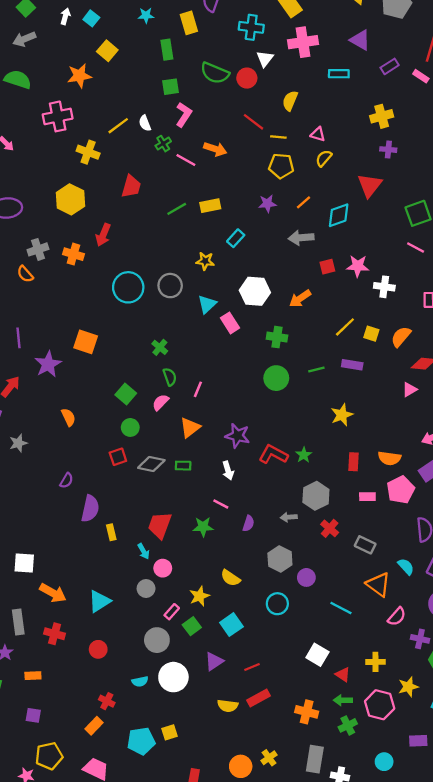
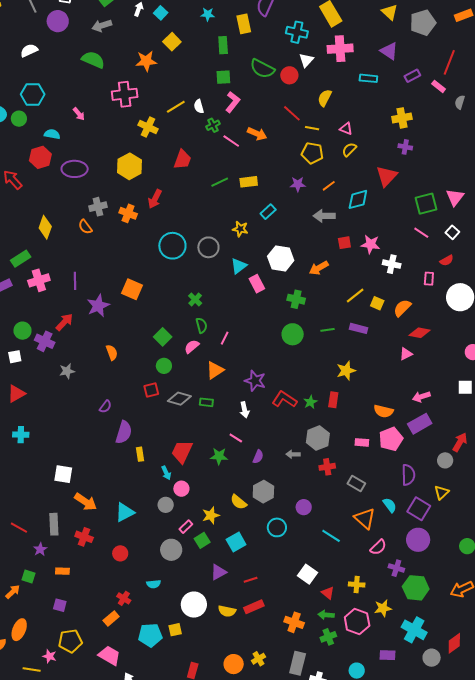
red rectangle: (353, 462) -> (333, 400), moved
red cross: (330, 528) -> (327, 467), turned 35
gray hexagon: (280, 559) -> (263, 492), moved
white circle: (173, 677) -> (194, 605), moved

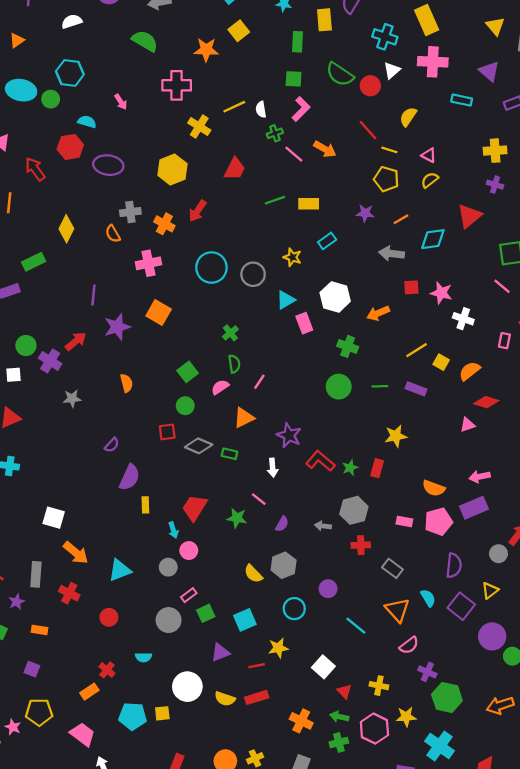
pink cross: (39, 280) -> (149, 263), moved
yellow star: (211, 515) -> (278, 648), moved
purple circle: (418, 540) -> (492, 636), moved

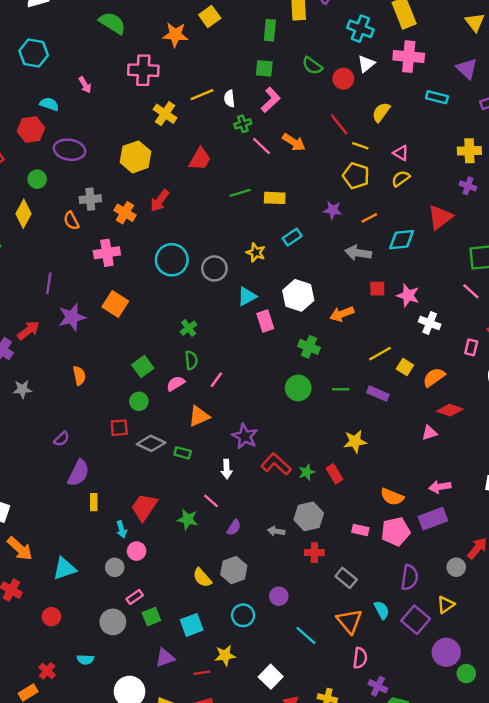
green semicircle: (340, 74) -> (312, 66), size x0.7
green circle: (51, 99) -> (37, 179), moved
red rectangle: (377, 468) -> (334, 474), turned -48
pink semicircle: (409, 645) -> (360, 658), turned -48

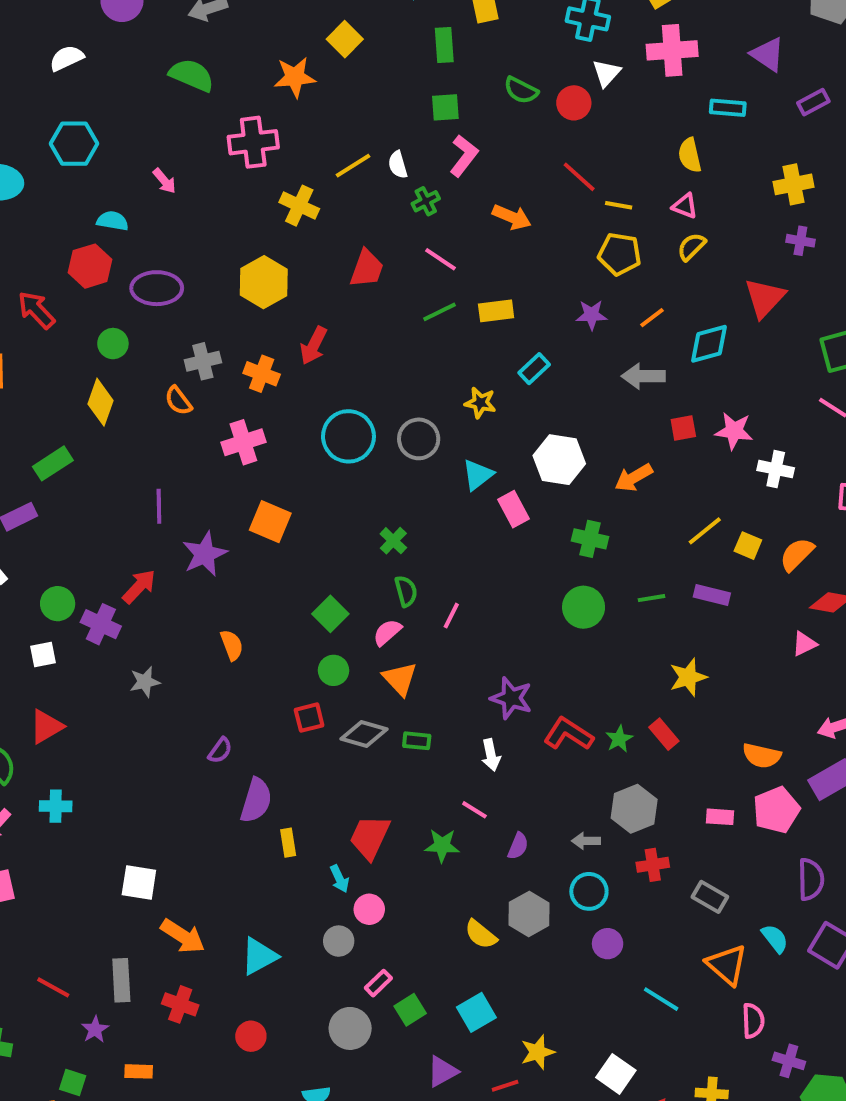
yellow semicircle: (381, 112) -> (690, 155), moved, turned -40
pink line: (262, 146) -> (441, 259), moved
orange triangle: (199, 416) -> (400, 679), moved, turned -40
cyan circle: (243, 615) -> (589, 891), moved

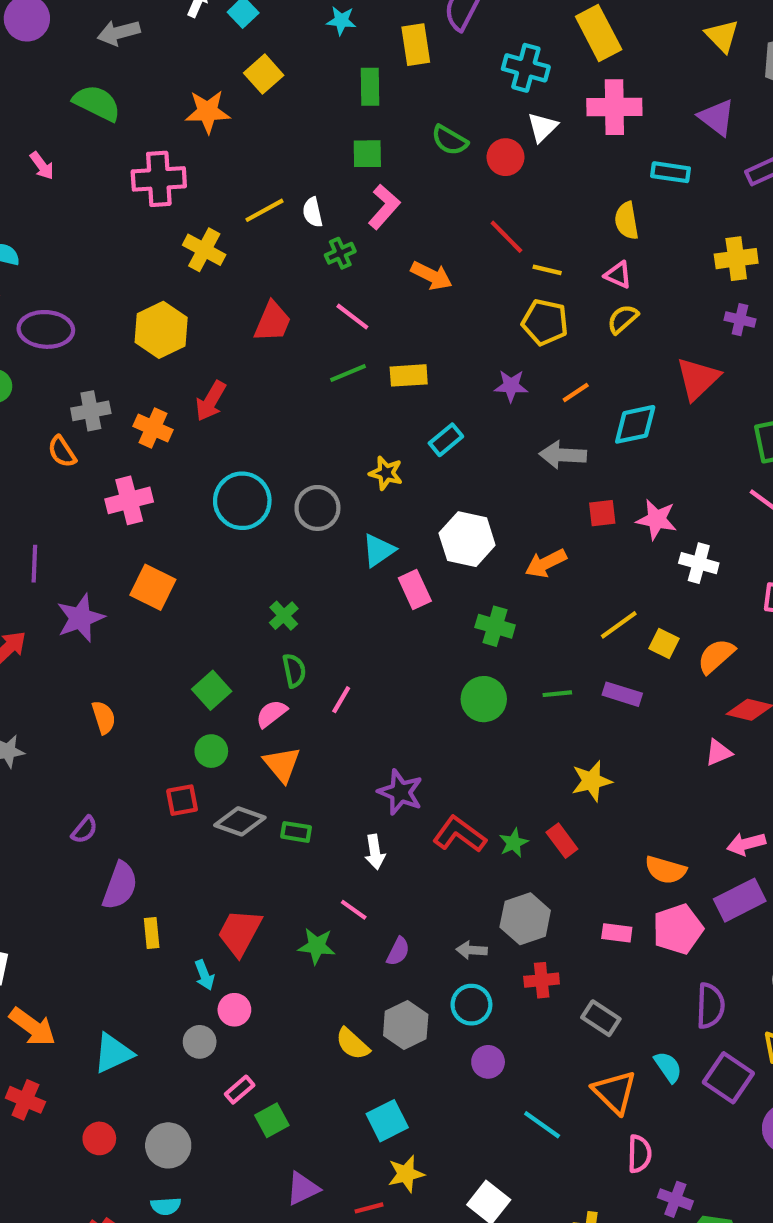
pink arrow: (164, 181) -> (42, 166), moved
cyan square: (476, 1012) -> (387, 1121), moved
gray circle: (350, 1028) -> (168, 1145), moved

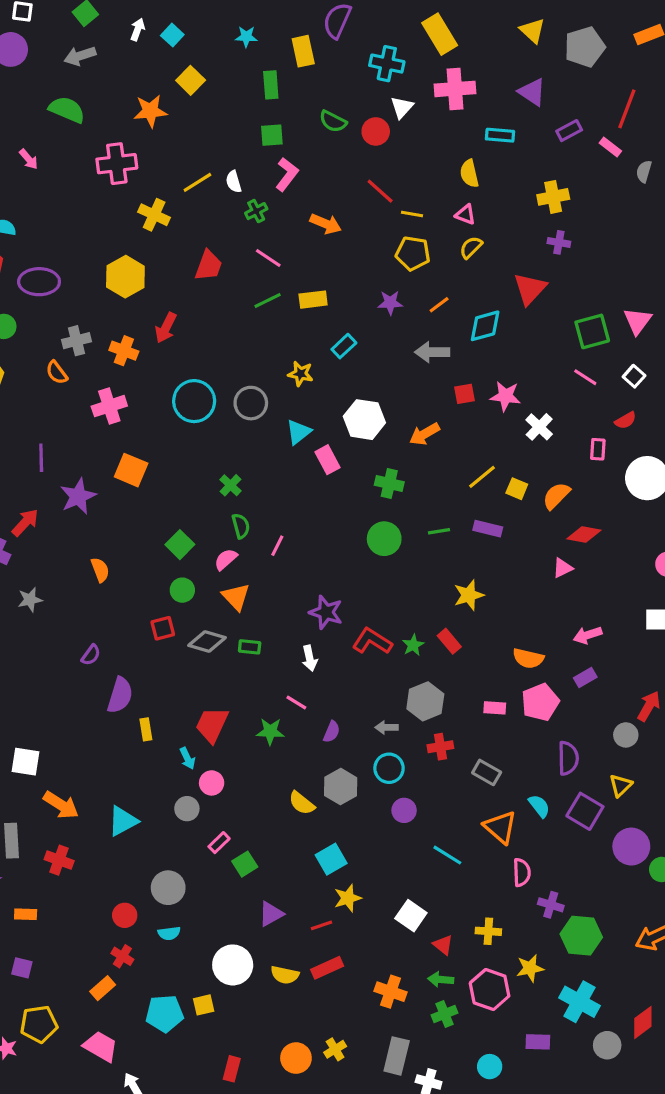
white cross: (699, 563) -> (539, 427), turned 32
purple rectangle: (740, 900) -> (585, 678), size x0.6
red circle: (99, 1138) -> (125, 915), moved

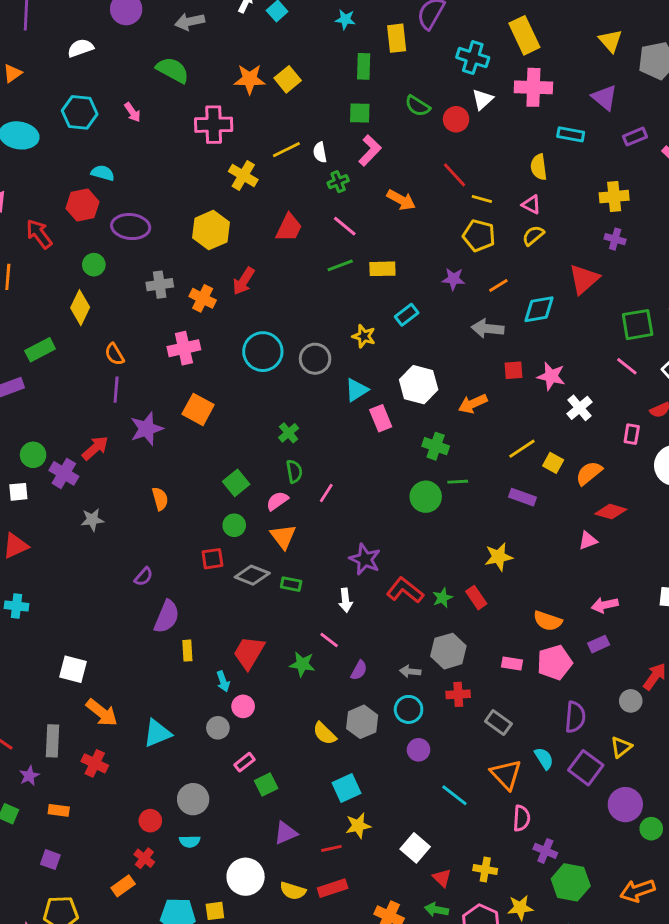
yellow square: (191, 80) -> (288, 79), moved
orange semicircle: (57, 373) -> (114, 354), moved
green line: (439, 531) -> (458, 482), moved

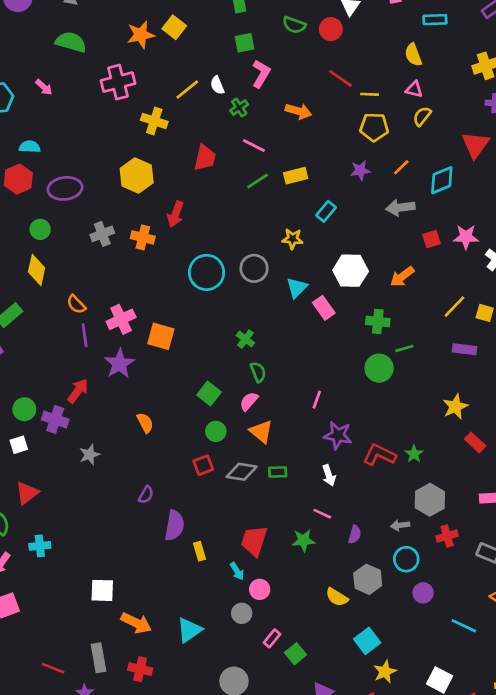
pink cross: (184, 348) -> (121, 319), moved
pink line: (326, 493) -> (317, 400), moved
red rectangle: (476, 598) -> (475, 443), moved

